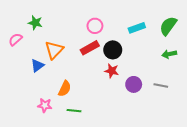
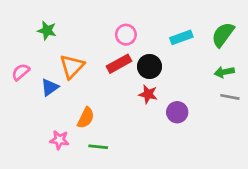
pink semicircle: (15, 39) -> (21, 72), moved
gray line: (161, 85) -> (230, 97), moved

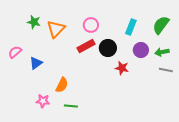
cyan rectangle: (181, 37) -> (131, 27), turned -49
orange triangle: (72, 66) -> (56, 29), moved
red star: (148, 94) -> (122, 68), moved
purple circle: (177, 112) -> (141, 50), moved

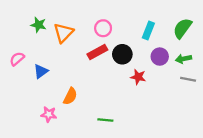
green line: (71, 106) -> (105, 120), moved

